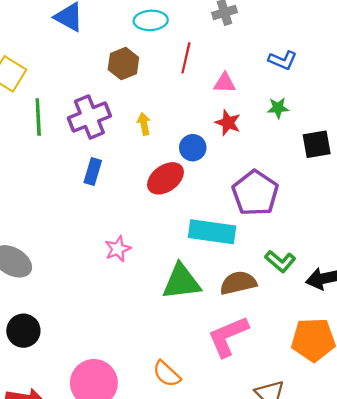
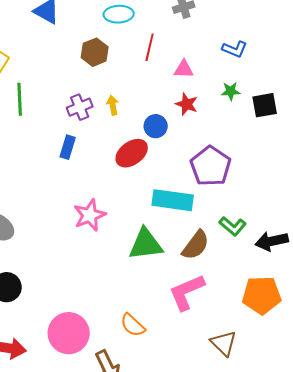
purple cross: (89, 117) -> (80, 107), moved, size x0.7
black square: (317, 144) -> (265, 105), moved
pink star: (118, 249) -> (90, 215), size x1.4
brown semicircle: (238, 283) -> (196, 245), turned 140

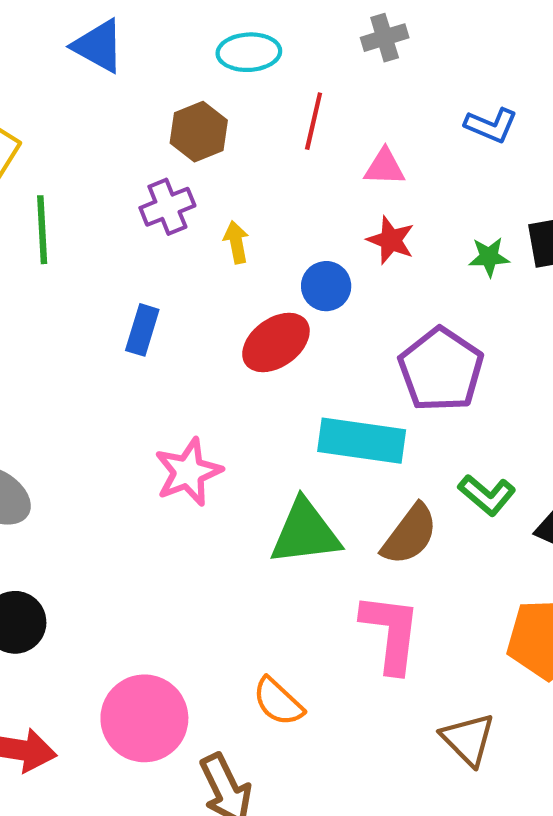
green star: (231, 91) -> (489, 257), moved
purple cross: (80, 107) -> (167, 207), moved
pink L-shape: (187, 292) -> (391, 633), turned 120

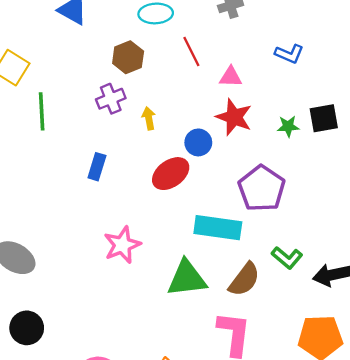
red line: (314, 121) -> (191, 51), turned -40
red star: (391, 240) -> (234, 117), size x1.4

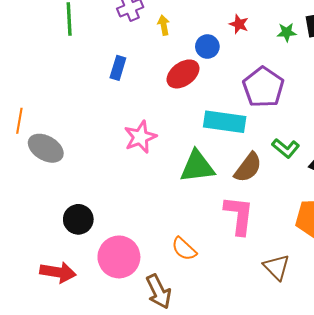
red star: (234, 117) -> (239, 24), size x0.6
black circle: (27, 328) -> (78, 219), moved

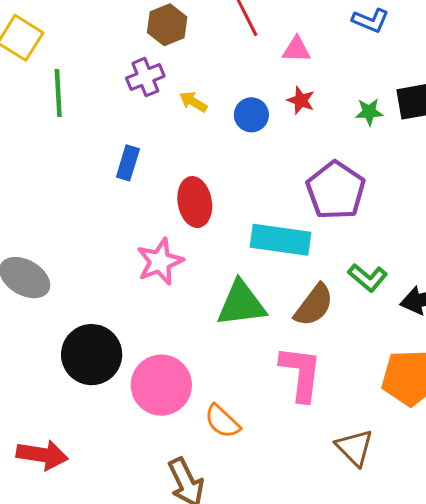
yellow arrow: (164, 25) -> (193, 102), turned -48
blue circle: (207, 47) -> (251, 115), moved
red ellipse: (183, 74) -> (195, 202), moved, turned -64
black circle: (78, 219) -> (92, 355), moved, size x1.4
pink circle: (119, 257) -> (161, 385), moved

